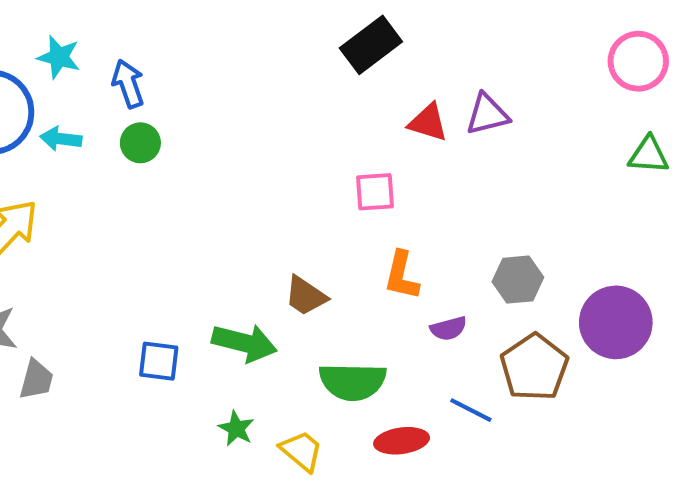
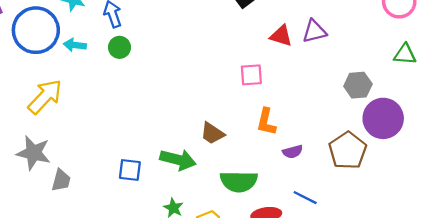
gray hexagon: (518, 280) -> (358, 85), moved
purple circle: (616, 322) -> (383, 118), moved
brown pentagon: (534, 367) -> (348, 151), moved

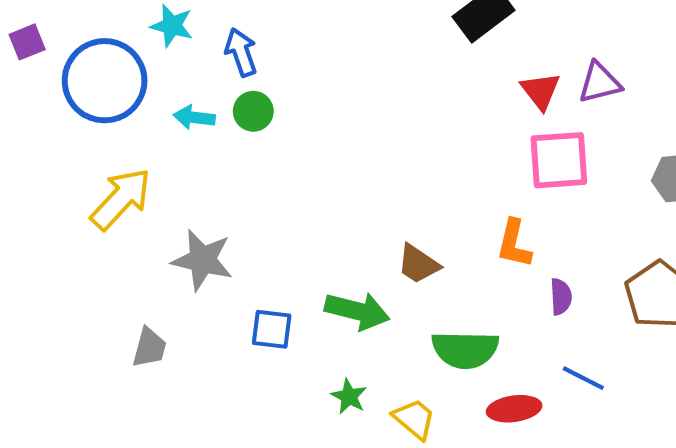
red triangle: (281, 36) -> (541, 91), turned 35
cyan arrow: (75, 45) -> (194, 117), moved
pink square: (251, 75) -> (559, 160), moved, size x1.5
purple semicircle: (293, 152) -> (561, 297), turned -78
gray star: (34, 153) -> (202, 260), moved

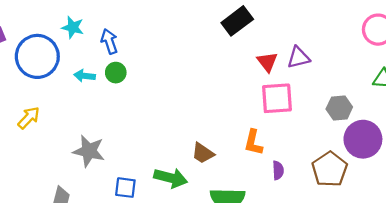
yellow arrow: (121, 199) -> (29, 118), moved, size x0.7

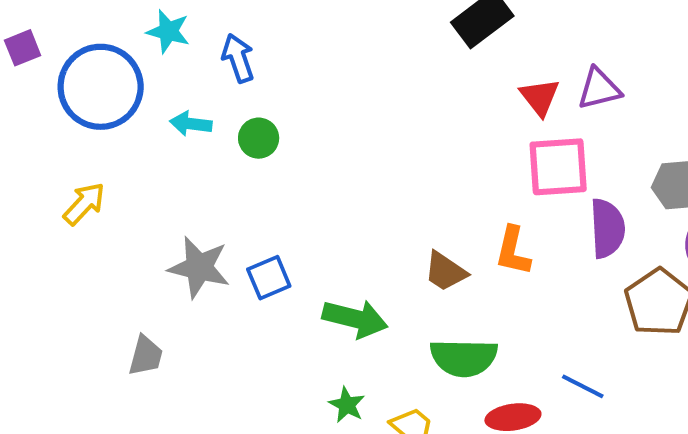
green circle: (116, 73) -> (259, 138), moved
brown trapezoid: (203, 153) -> (445, 271), moved
purple semicircle: (278, 170) -> (607, 228), moved, size x1.6
blue square: (125, 188) -> (269, 278), moved, turned -30

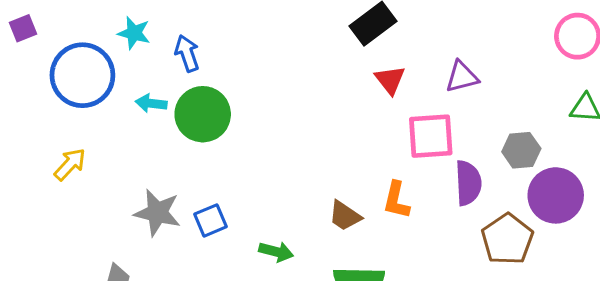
purple square: (23, 48) -> (23, 28), moved
red triangle: (540, 97) -> (390, 80), moved
green circle: (259, 138) -> (203, 114), size x1.8
green arrow: (355, 319) -> (276, 252), size x0.7

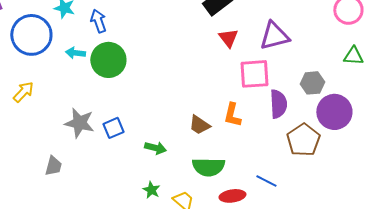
purple triangle: (462, 77) -> (274, 36), size x1.4

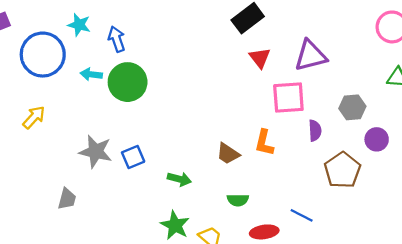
purple semicircle: (278, 104) -> (315, 131), size x0.7
purple circle: (334, 112) -> (377, 139), size x0.6
green semicircle: (208, 167) -> (238, 200), size x0.6
green star: (151, 190) -> (175, 225), size x1.5

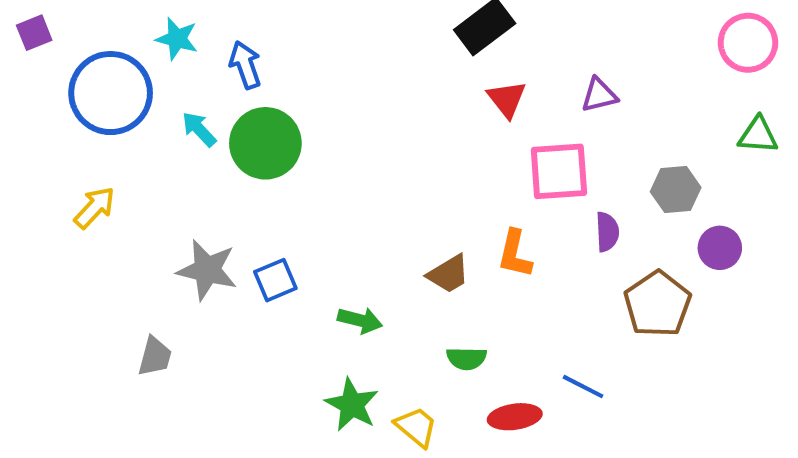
purple triangle: (310, 56) -> (599, 95), size x0.6
cyan arrow: (91, 74) -> (199, 129), turned 40
brown trapezoid: (228, 154) -> (448, 274), turned -65

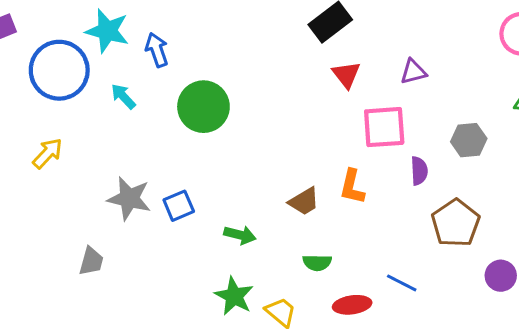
cyan star: (177, 39) -> (107, 31), size x1.4
green circle: (265, 143) -> (203, 107), moved
purple circle: (720, 248) -> (501, 276), moved

